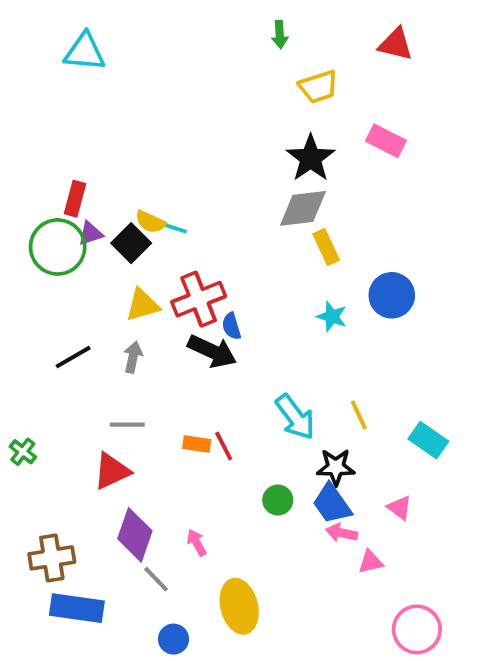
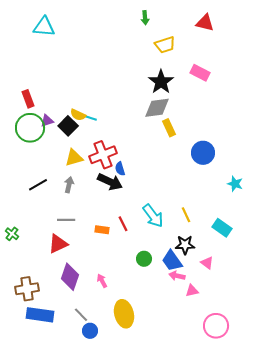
red rectangle: (75, 199) -> (28, 99), moved, turned -36
cyan star: (332, 317) -> (235, 184), moved
red line: (224, 446) -> (123, 224), moved
black star: (336, 467) -> (185, 245), moved
gray line: (156, 579) -> (81, 315), moved

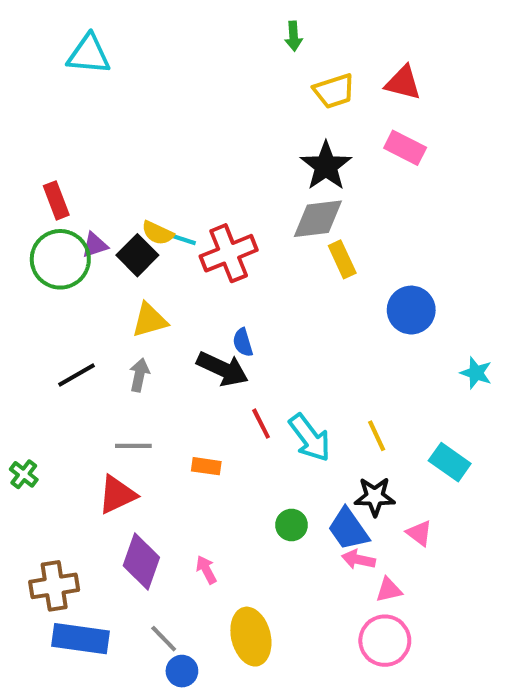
red triangle: (205, 23) -> (403, 83), moved
red cross: (103, 155) -> (229, 253), moved
red line: (123, 224) -> (261, 424), moved
pink circle: (216, 326) -> (385, 641), moved

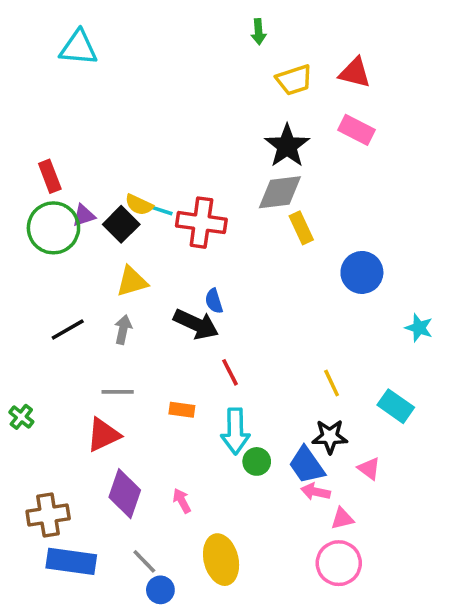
red cross: (229, 253) -> (201, 223), turned 30
cyan arrow: (310, 438) -> (235, 431), moved, turned 36

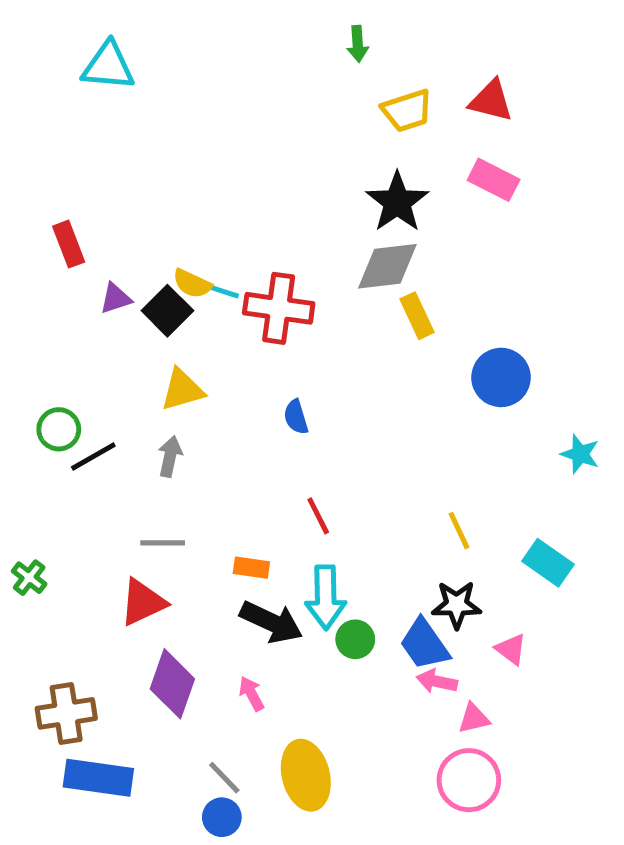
green circle: (53, 228) -> (59, 429), moved, size x0.6
black arrow: (196, 324) -> (271, 622), moved
gray line: (144, 561) -> (224, 778), moved

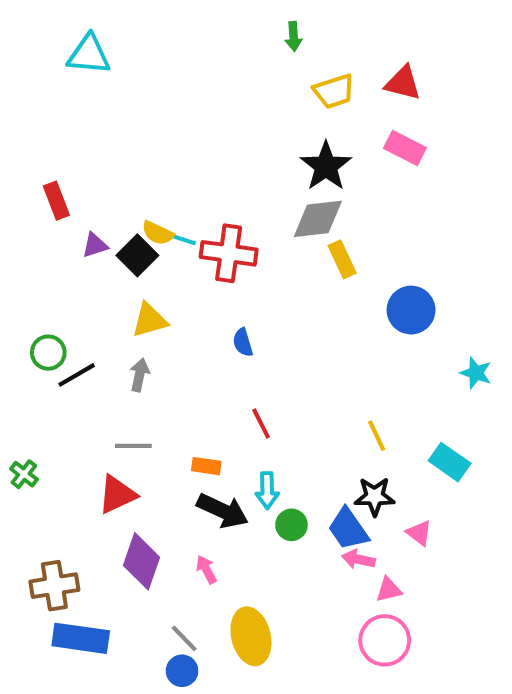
cyan arrow: (326, 597) -> (267, 490), size x0.7

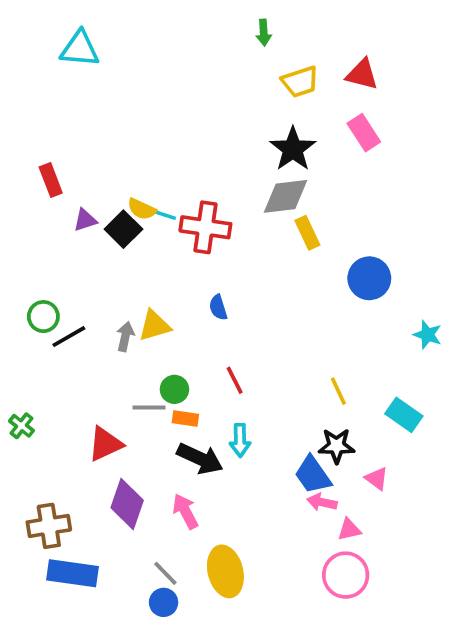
pink rectangle: (405, 148) -> (364, 133), turned 30
yellow triangle: (150, 320) -> (154, 326), moved
gray line: (133, 446) -> (149, 408), moved
green circle: (291, 525) -> (174, 389), moved
pink arrow: (206, 569) -> (185, 511), size x1.4

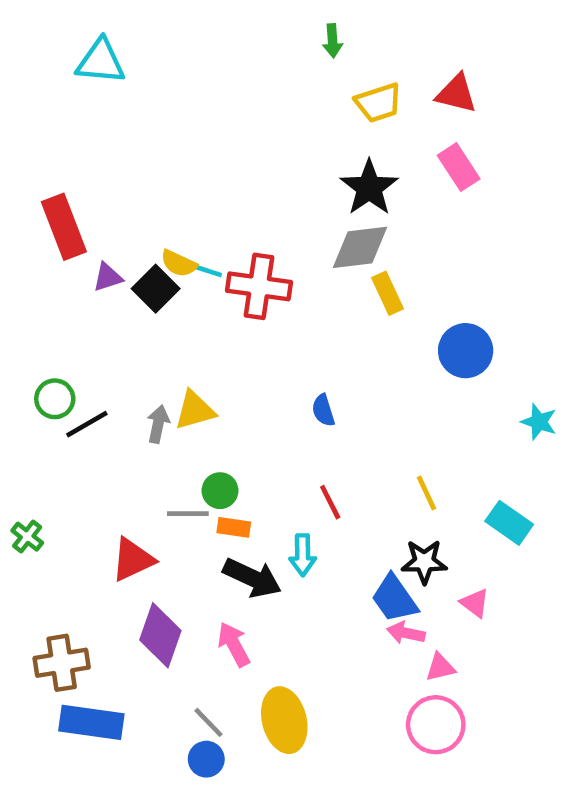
red rectangle: (51, 180) -> (64, 227), size x1.5
blue semicircle: (218, 307) -> (323, 410), moved
red line: (235, 380) -> (330, 502), moved

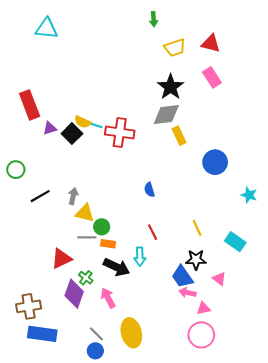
green circle: (55, 399) -> (16, 170), moved
yellow triangle: (195, 410) -> (85, 213), moved, turned 30
green cross: (27, 537) -> (86, 278), moved

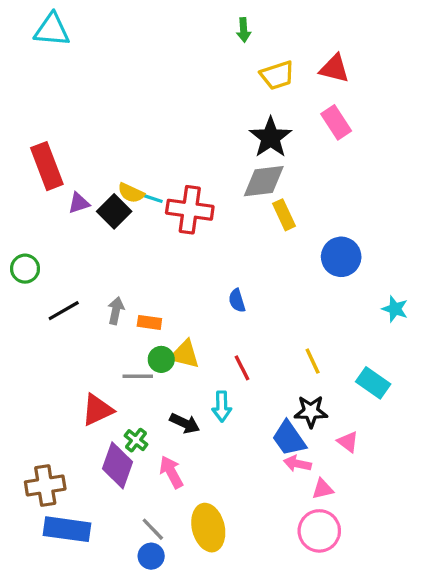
cyan triangle: (47, 29) -> (52, 30), moved
yellow triangle: (85, 213) -> (185, 354), moved
orange rectangle: (108, 244) -> (149, 322), moved
black arrow: (117, 267) -> (185, 423), size x0.7

